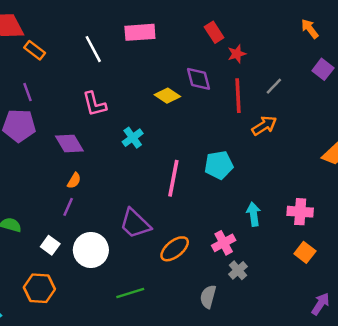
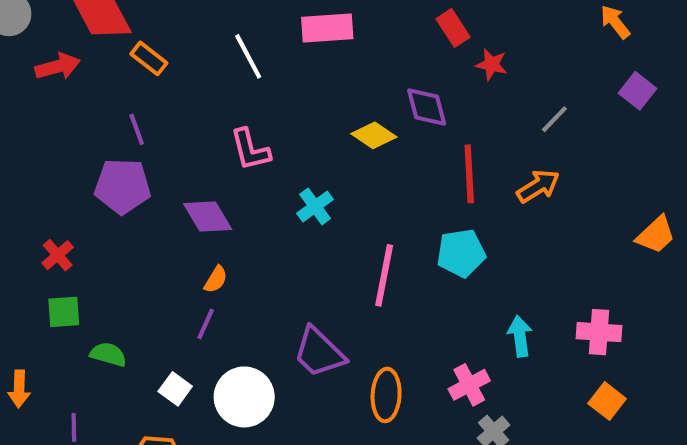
red star: (237, 54) -> (492, 64), turned 30
red line: (238, 96) -> (469, 174), moved
orange ellipse: (175, 249) -> (386, 395), turned -48

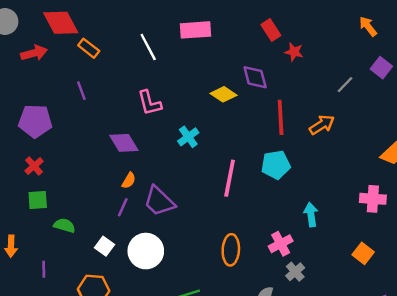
gray line: (554, 119) -> (345, 85), moved
purple pentagon: (123, 186) -> (35, 121), moved
pink cross: (599, 332) -> (373, 199), moved
purple trapezoid: (319, 352) -> (159, 201), moved

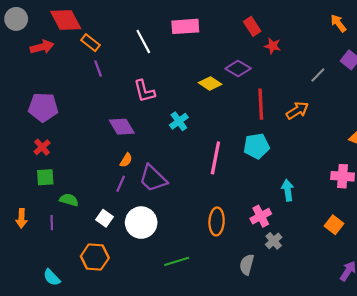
purple diamond: (255, 77) -> (238, 68), turned -45
purple line: (81, 91) -> (98, 68), moved
purple line: (44, 269) -> (52, 223), moved

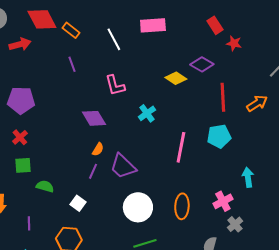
orange rectangle: (90, 43) -> (71, 30), moved
purple line: (52, 223) -> (29, 223), moved
white circle: (141, 223) -> (138, 207), moved

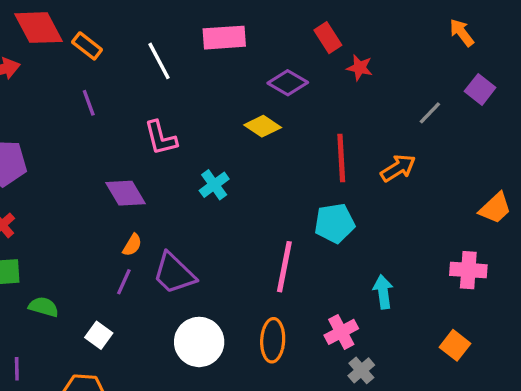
purple diamond: (202, 64) -> (288, 83), moved
pink line: (181, 147) -> (284, 267), moved

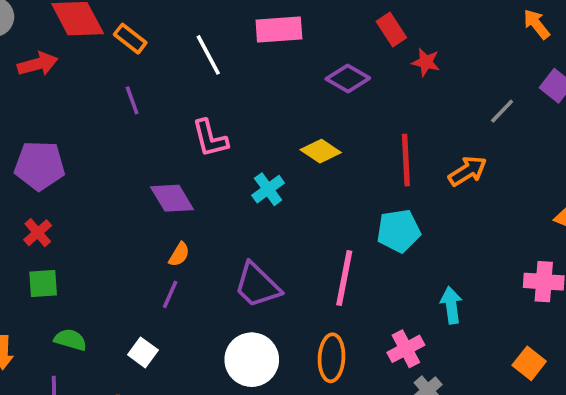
yellow diamond: (263, 126) -> (321, 151), moved
purple trapezoid: (174, 273) -> (257, 285), moved
green semicircle: (44, 307) -> (70, 340), moved

